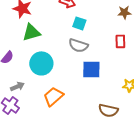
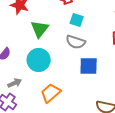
green triangle: (31, 32) -> (40, 29), moved, turned -36

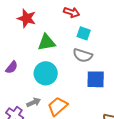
green triangle: (40, 29) -> (47, 42), turned 42
gray arrow: (15, 83) -> (34, 102), moved

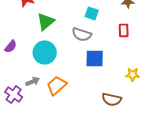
cyan square: (84, 33) -> (92, 13), moved
green triangle: (47, 42) -> (46, 21), turned -30

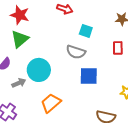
green triangle: (46, 21) -> (20, 39), moved
gray arrow: (33, 81) -> (19, 83), moved

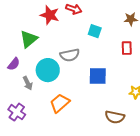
red star: (20, 15) -> (50, 15), moved
gray semicircle: (76, 52) -> (70, 55), moved, turned -30
gray arrow: (19, 83) -> (28, 83), turned 88

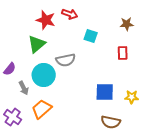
green triangle: (29, 39) -> (37, 44), moved
blue square: (98, 76) -> (105, 92), moved
orange trapezoid: (60, 103) -> (42, 109), moved

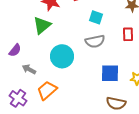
gray semicircle: (66, 60) -> (95, 41), moved
cyan circle: (44, 75) -> (62, 56), moved
gray arrow: (24, 88) -> (29, 69), turned 144

